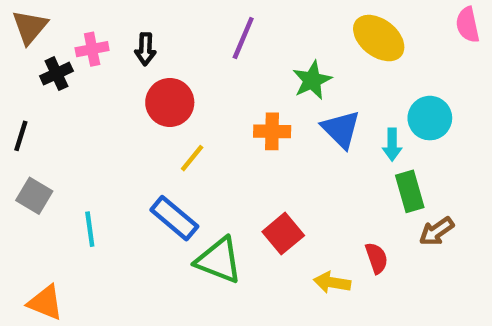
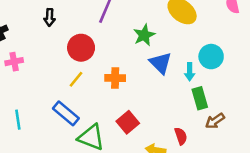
pink cross: (92, 49) -> (14, 62), moved
red circle: (170, 102) -> (81, 48), moved
orange cross: (272, 131) -> (115, 78), moved

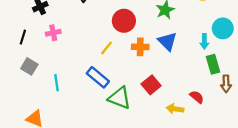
red circle: (81, 48) -> (124, 21), moved
blue triangle: (161, 63) -> (167, 41), moved
brown arrow: (215, 121) -> (226, 84), turned -56
red semicircle: (181, 136) -> (197, 97), turned -32

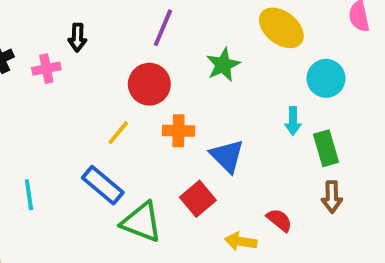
cyan circle: (223, 28) -> (326, 78), moved
pink cross: (53, 33) -> (46, 69), moved
blue triangle: (167, 41) -> (227, 156), moved
green rectangle: (213, 64) -> (326, 148), moved

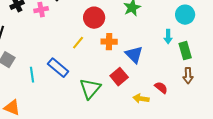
blue rectangle: (103, 185) -> (58, 68), moved
green triangle: (142, 222) -> (90, 89), turned 50

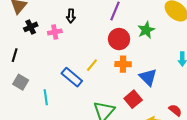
red circle: (94, 18) -> (119, 39), moved
blue rectangle: (58, 68) -> (72, 77), moved

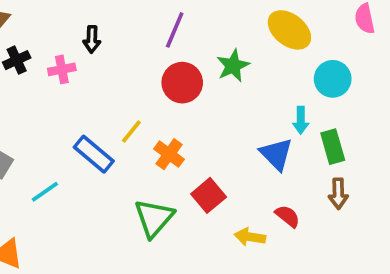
orange cross: (123, 64) -> (169, 154), moved, turned 35
blue triangle: (148, 77) -> (276, 154), moved
cyan line: (46, 97) -> (45, 192), turned 63

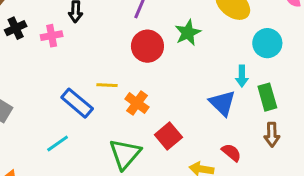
yellow line: (131, 132) -> (107, 85), turned 54
cyan line: (45, 192) -> (58, 144), moved

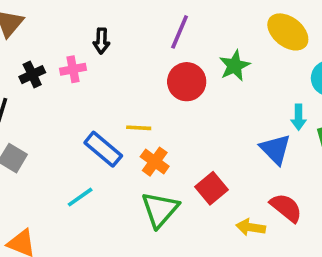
black cross: (16, 28) -> (32, 75), moved
orange cross: (137, 103) -> (155, 162), moved
red semicircle: (231, 152) -> (286, 208), size x1.4

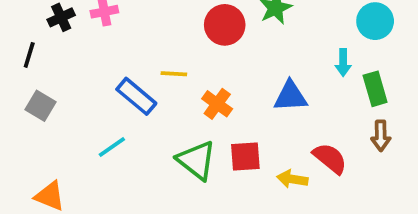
blue triangle: (275, 149) -> (290, 96), moved, turned -48
orange cross: (155, 162) -> (217, 104), moved
red square: (212, 188) -> (245, 156), moved, turned 36
green triangle: (160, 210) -> (196, 160), turned -33

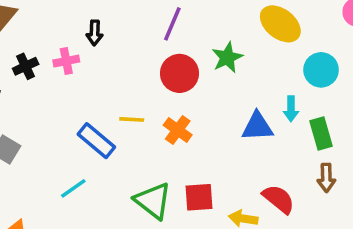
blue triangle: (290, 96) -> (257, 126), moved
orange cross: (217, 104) -> (178, 130), moved

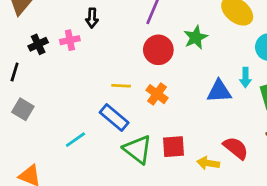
blue rectangle: (96, 141) -> (114, 118), moved

